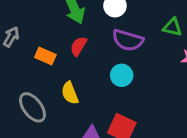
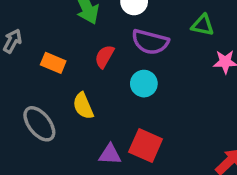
red semicircle: (78, 46) -> (104, 56), moved

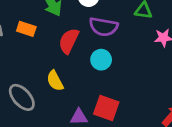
red semicircle: (104, 56) -> (69, 41), size x1.4
orange rectangle: (53, 63) -> (26, 29), moved

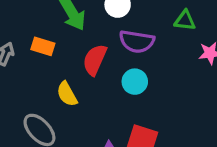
yellow semicircle: (55, 81) -> (67, 94), moved

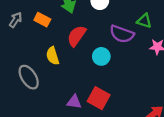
purple semicircle: (137, 41) -> (122, 34), moved

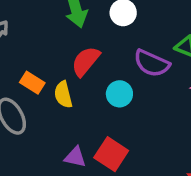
orange rectangle: (42, 20) -> (32, 83), moved
yellow semicircle: (53, 56) -> (63, 95), moved

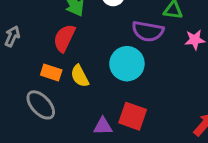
red semicircle: (86, 61) -> (64, 38), moved
cyan circle: (119, 94) -> (127, 64), size x1.5

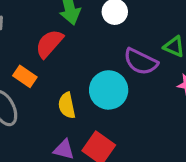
yellow semicircle: (80, 76) -> (67, 105), moved

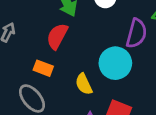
purple semicircle: (141, 62) -> (136, 33), turned -88

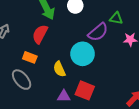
purple semicircle: (136, 33) -> (98, 32), turned 35

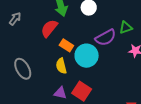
green triangle: (116, 18) -> (126, 28), turned -40
orange rectangle: (30, 57) -> (66, 45), moved

